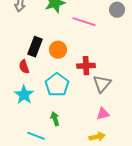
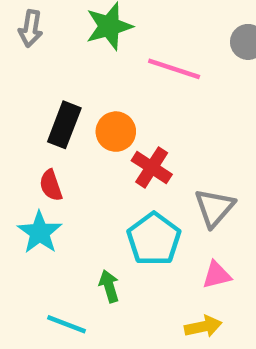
red cross: (86, 66) -> (152, 167), moved, turned 36
red semicircle: (24, 67) -> (51, 185), moved
cyan pentagon: (57, 85) -> (154, 239), moved

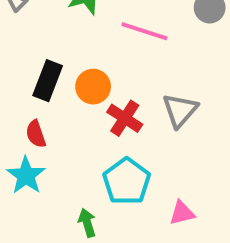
gray triangle: (214, 208) -> (180, 110), moved

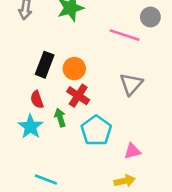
pink line: (144, 31) -> (125, 35), moved
red cross: (125, 118) -> (78, 96), moved
green arrow: (87, 223) -> (60, 118), moved

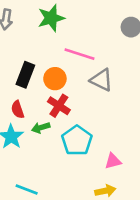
pink line: (125, 35) -> (79, 54), moved
gray triangle: (131, 84) -> (101, 80), moved, turned -45
green arrow: (60, 118) -> (41, 128), turned -90

